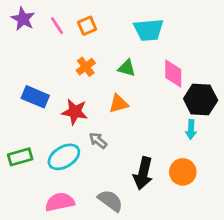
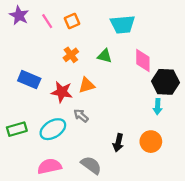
orange triangle: (119, 104) -> (87, 85), moved
black arrow: (143, 173) -> (118, 143), size x0.7

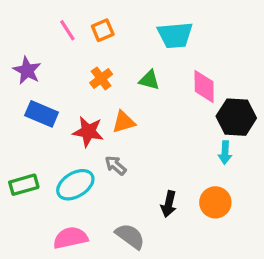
purple star: (19, 15) -> (27, 70), moved

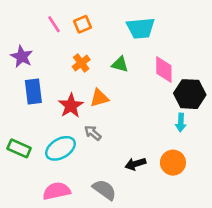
blue rectangle: (42, 114) -> (33, 91), turned 60
red star: (88, 132) -> (71, 106), turned 30
green rectangle: (24, 185) -> (19, 148), turned 40
black arrow: (169, 204) -> (135, 164), turned 60

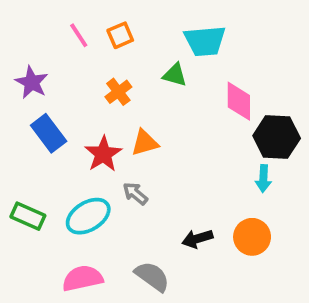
green triangle: (120, 64) -> (175, 75), moved
blue rectangle: (33, 91) -> (49, 133), turned -30

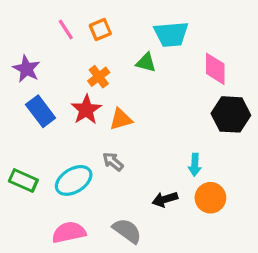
pink diamond: (239, 101) -> (215, 69), moved
red star: (103, 154) -> (86, 110), moved
cyan arrow: (263, 178) -> (195, 165), moved

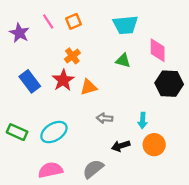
green triangle: (146, 63) -> (123, 61), moved
purple star: (26, 69) -> (19, 33), moved
gray arrow: (113, 162) -> (105, 118), moved, turned -35
gray semicircle: (127, 231) -> (93, 169), turned -75

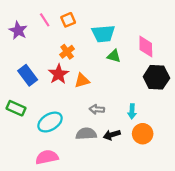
cyan trapezoid: (125, 25) -> (103, 34), moved
green rectangle: (17, 132) -> (16, 108), moved
gray semicircle: (93, 169) -> (86, 134), moved, turned 36

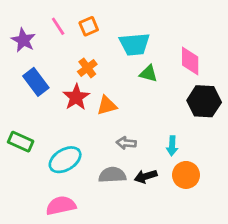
blue rectangle: (28, 75) -> (36, 82), moved

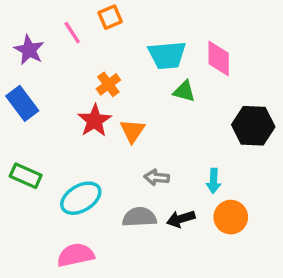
orange square: (89, 26) -> (110, 17), moved
pink diamond: (190, 61) -> (219, 59), moved
blue rectangle: (36, 82) -> (22, 103), moved
orange triangle: (107, 105) -> (133, 131), turned -40

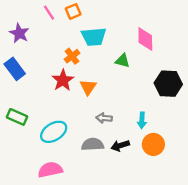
pink line: (72, 33) -> (49, 13), moved
cyan trapezoid: (167, 55) -> (94, 37), moved

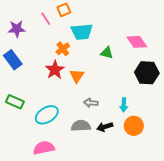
pink line: (49, 13) -> (46, 19), moved
purple star: (19, 33) -> (17, 29), turned -30
pink diamond: (145, 39) -> (137, 42), moved, turned -35

